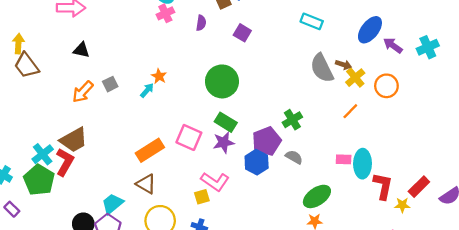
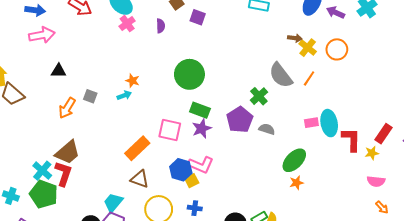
purple square: (242, 33) -> (198, 17), moved
gray semicircle: (322, 68) -> (281, 75), moved
gray square: (110, 84) -> (90, 96), turned -32
cyan arrow: (147, 90) -> (124, 95), turned 40
blue hexagon: (257, 162) -> (181, 170), moved

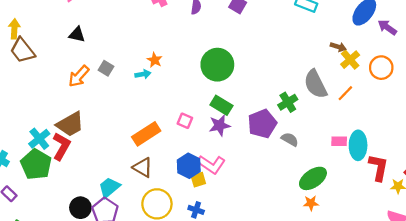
pink square: (170, 130) -> (185, 121), size x0.6

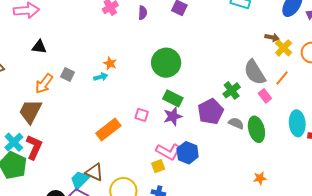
brown trapezoid: (70, 124) -> (30, 111), moved, turned 152
pink rectangle: (339, 141) -> (265, 96), moved, turned 56
blue hexagon: (189, 166) -> (188, 153), moved
brown triangle: (143, 167) -> (94, 172), moved
green ellipse: (313, 178) -> (256, 129), moved, turned -65

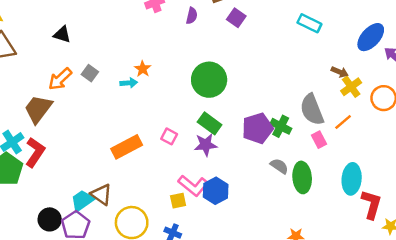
green cross: (232, 90) -> (281, 126), turned -36
purple pentagon: (211, 112) -> (257, 128), moved

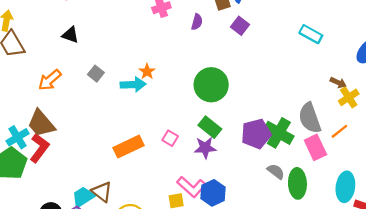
orange arrow: (60, 79) -> (50, 80), moved
cyan arrow: (129, 83) -> (133, 85), size x1.5
brown trapezoid: (38, 109) -> (41, 123), moved, turned -80
green cross: (281, 126) -> (279, 133), size x1.4
pink rectangle: (319, 140) -> (315, 147), size x1.5

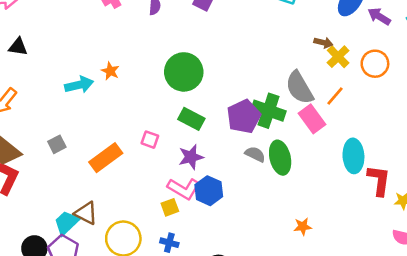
gray square: (96, 74) -> (57, 144), moved, turned 35
cyan arrow: (133, 85) -> (79, 85), moved
purple star: (205, 148) -> (191, 157), moved
gray semicircle: (276, 171) -> (255, 154), moved
green ellipse: (297, 183) -> (280, 158), moved

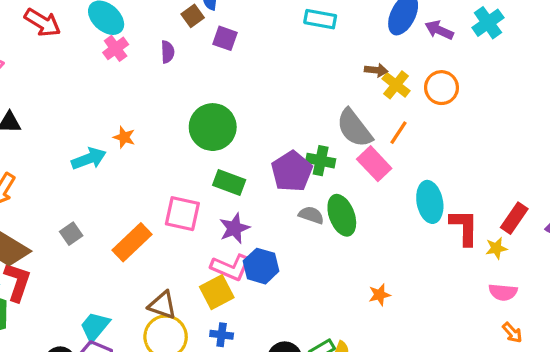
green cross: (269, 111) -> (321, 161), size x0.7
pink square: (150, 140) -> (182, 214), size x1.6
yellow square: (170, 207) -> (217, 292), size x1.5
brown triangle: (86, 213) -> (162, 305), moved

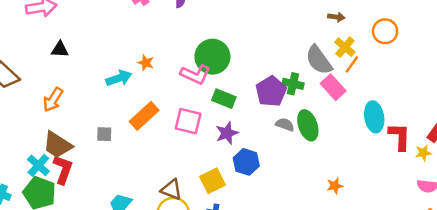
yellow cross: (396, 85) -> (345, 47), moved
gray square: (71, 234) -> (104, 134), turned 35
orange rectangle: (132, 242) -> (144, 116), moved
pink L-shape: (231, 267) -> (195, 74), moved

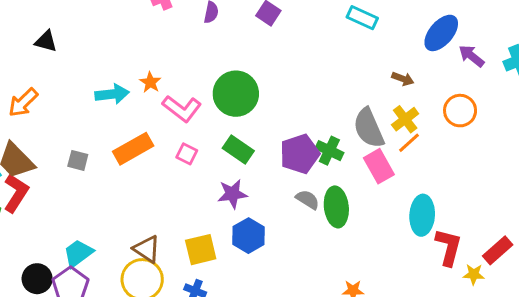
pink L-shape: (195, 74) -> (182, 109), moved
pink square: (188, 121) -> (187, 154), moved, size x0.6

